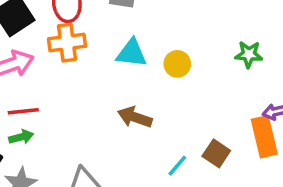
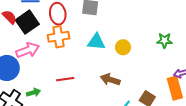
red line: (23, 111) -> (65, 79), moved
brown arrow: (135, 117) -> (110, 80), moved

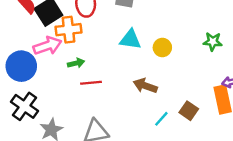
orange cross: (58, 37) -> (68, 30), moved
green arrow: (33, 92) -> (76, 63), moved

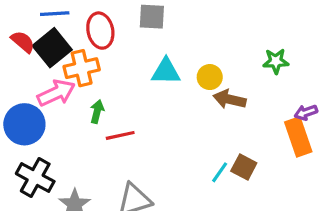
green arrow: (76, 63) -> (97, 112), turned -56
brown arrow: (145, 86) -> (230, 99), moved
brown square: (189, 111) -> (244, 167), moved

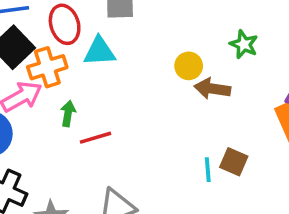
green star: (276, 61) -> (244, 44), moved, turned 30
cyan triangle: (166, 71) -> (99, 51), moved
cyan line: (220, 172) -> (208, 170), turned -35

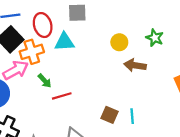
yellow circle: (189, 66) -> (119, 42), moved
green arrow: (68, 114) -> (45, 81), turned 128
brown square: (234, 162) -> (110, 115), moved

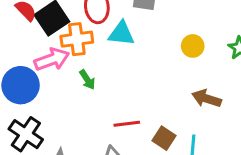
brown arrow: (135, 65) -> (207, 99), moved
red line: (62, 96) -> (127, 124), moved

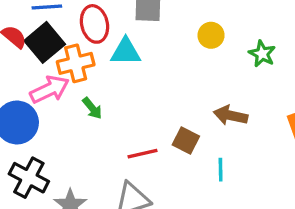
yellow circle: (193, 46) -> (211, 35), moved
brown square: (164, 138) -> (186, 140), moved

